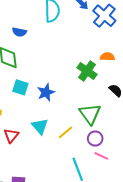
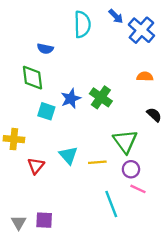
green cross: (87, 71) -> (101, 97), moved
blue star: (46, 92) -> (71, 99), moved
yellow line: (65, 132) -> (97, 162), turned 35

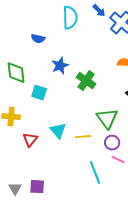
green diamond: (32, 78) -> (16, 73), moved
blue star: (71, 99) -> (60, 66), moved

